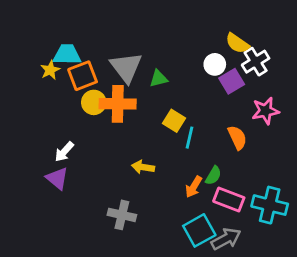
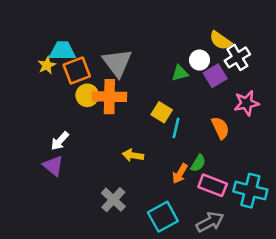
green triangle: (158, 78) -> (180, 73), moved
gray cross: (122, 215) -> (113, 200), turned 30
cyan square: (199, 230) -> (163, 217), moved

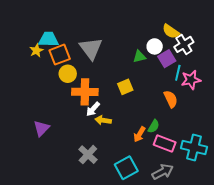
orange cross: (109, 97) -> (85, 92), moved
yellow square: (162, 112) -> (125, 87), turned 35
cyan line: (176, 128) -> (178, 73), moved
white arrow: (60, 141) -> (93, 109), moved
purple triangle: (53, 166) -> (41, 128), turned 36

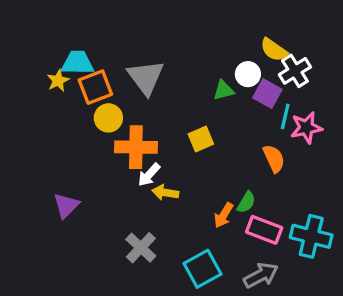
purple square: (167, 59) -> (267, 94), turned -30

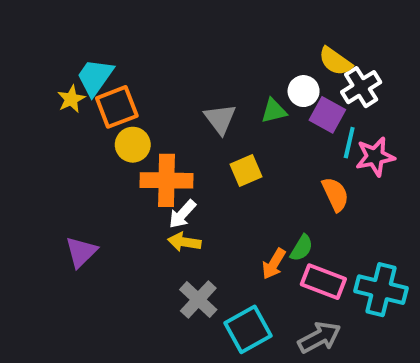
cyan trapezoid: (78, 63) -> (95, 77), turned -56
gray triangle: (146, 77) -> (220, 119), moved, size x0.7
yellow arrow: (165, 193) -> (184, 242), moved
gray cross: (141, 248) -> (198, 300), moved

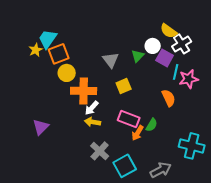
green triangle: (274, 111) -> (138, 56), turned -32
pink rectangle: (323, 282) -> (129, 119), moved

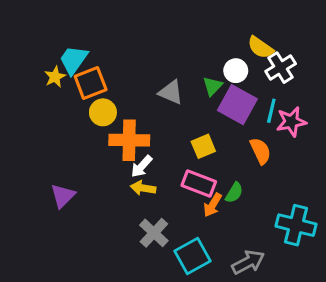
purple square: (165, 58) -> (237, 105), moved, size x1.4
gray triangle: (111, 60) -> (171, 92), turned -30
yellow square: (124, 86) -> (203, 146), moved

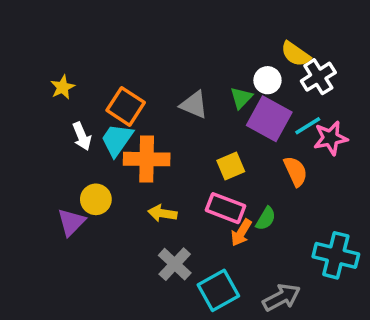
cyan trapezoid: (74, 60) -> (117, 140), moved
orange square: (91, 83) -> (126, 106), moved, turned -36
cyan line: (271, 111) -> (308, 126), turned 45
yellow circle: (103, 112) -> (96, 199), moved
white arrow: (142, 166) -> (82, 136), moved, turned -65

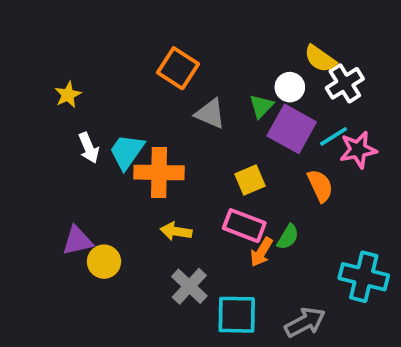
orange square: (126, 106) -> (178, 68), moved
yellow circle: (96, 199) -> (104, 262), moved
purple triangle: (71, 222) -> (77, 241), turned 32
cyan square: (218, 290) -> (237, 315), turned 30

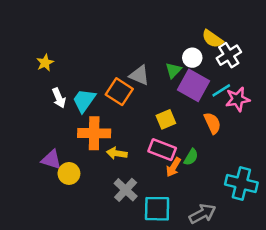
orange square: (178, 68) -> (119, 92), moved
orange cross: (159, 172) -> (94, 133), moved
purple triangle: (77, 241) -> (51, 160), turned 30

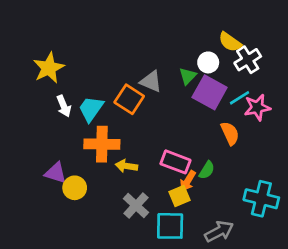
yellow star: (45, 63) -> (49, 68), size x1.6
yellow square: (166, 119) -> (180, 196), moved

